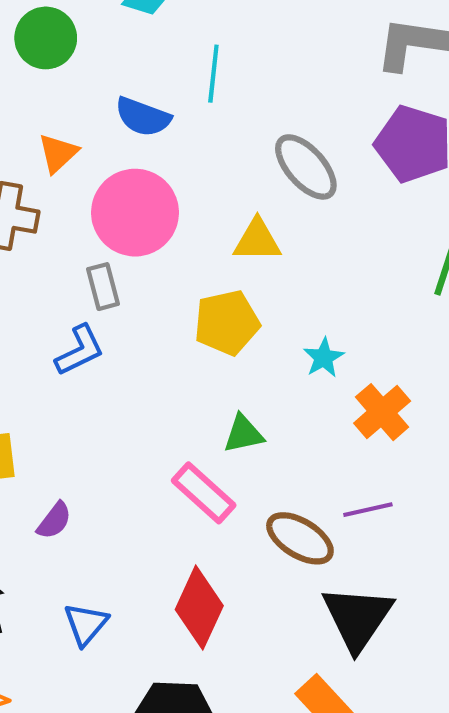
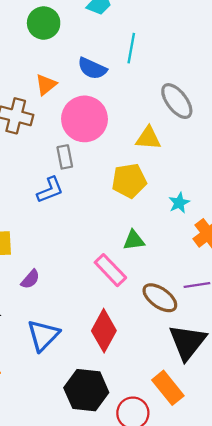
blue triangle: (86, 624) -> (43, 335), size x1.4

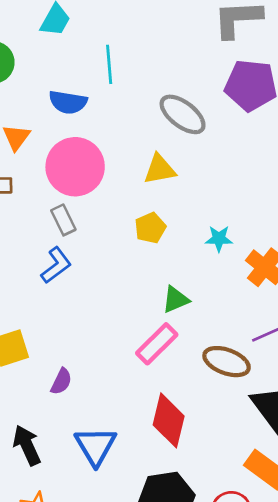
yellow pentagon: (129, 181) -> (150, 228), size x0.7
cyan star: (179, 203) -> (219, 239), turned -30
pink rectangle: (110, 270) -> (157, 344), turned -76

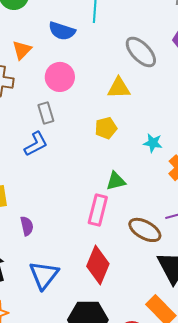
pink circle: (75, 167) -> (60, 77), size x0.7
pink rectangle: (157, 344) -> (98, 210), turned -40
purple semicircle: (61, 381) -> (27, 226), turned -48

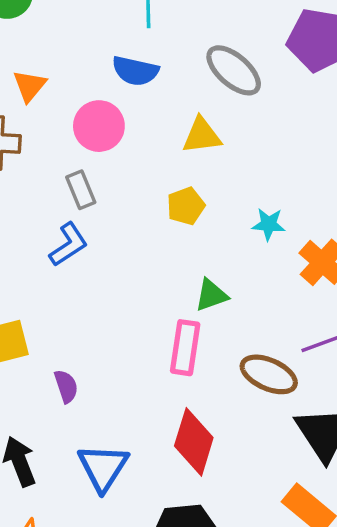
blue semicircle: (62, 31) -> (135, 71), moved

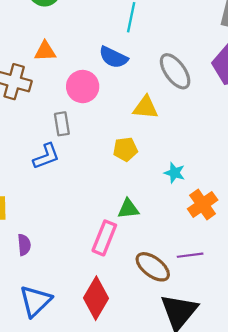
orange triangle: (30, 86) -> (45, 51), turned 35

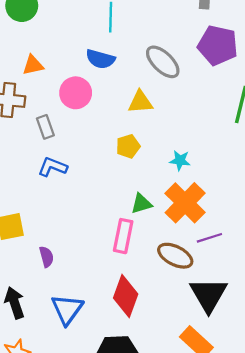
gray rectangle: (62, 124) -> (45, 127), moved
blue L-shape: (46, 156) -> (53, 167), turned -128
orange cross: (203, 204) -> (185, 203), moved, size x1.4

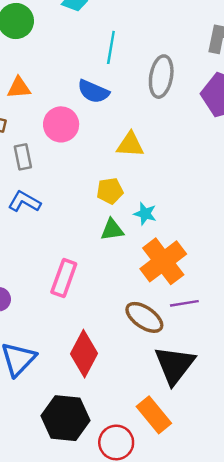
gray ellipse: (163, 62) -> (161, 77), moved, turned 48
cyan star: (180, 161) -> (145, 214), moved
green triangle: (141, 204) -> (112, 230), moved
pink rectangle: (123, 236) -> (64, 278), moved

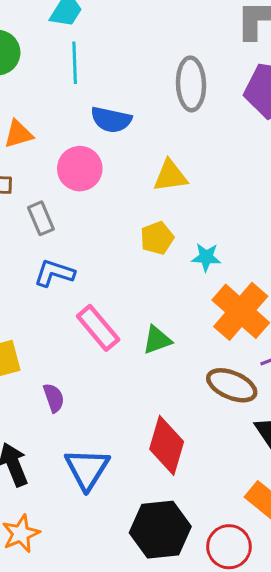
cyan line: (111, 47) -> (75, 63), moved
green triangle: (112, 230) -> (157, 340), moved
pink rectangle: (64, 278) -> (98, 328), moved, turned -48

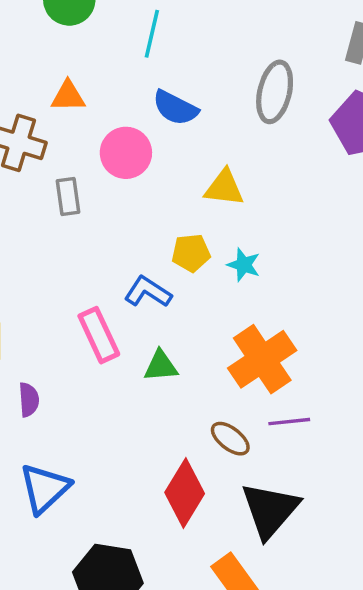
cyan star: (206, 257) -> (244, 265), moved
blue L-shape: (54, 273) -> (148, 292), moved
brown ellipse: (232, 385) -> (230, 439), size x0.7
red diamond: (167, 445) -> (185, 493), moved

